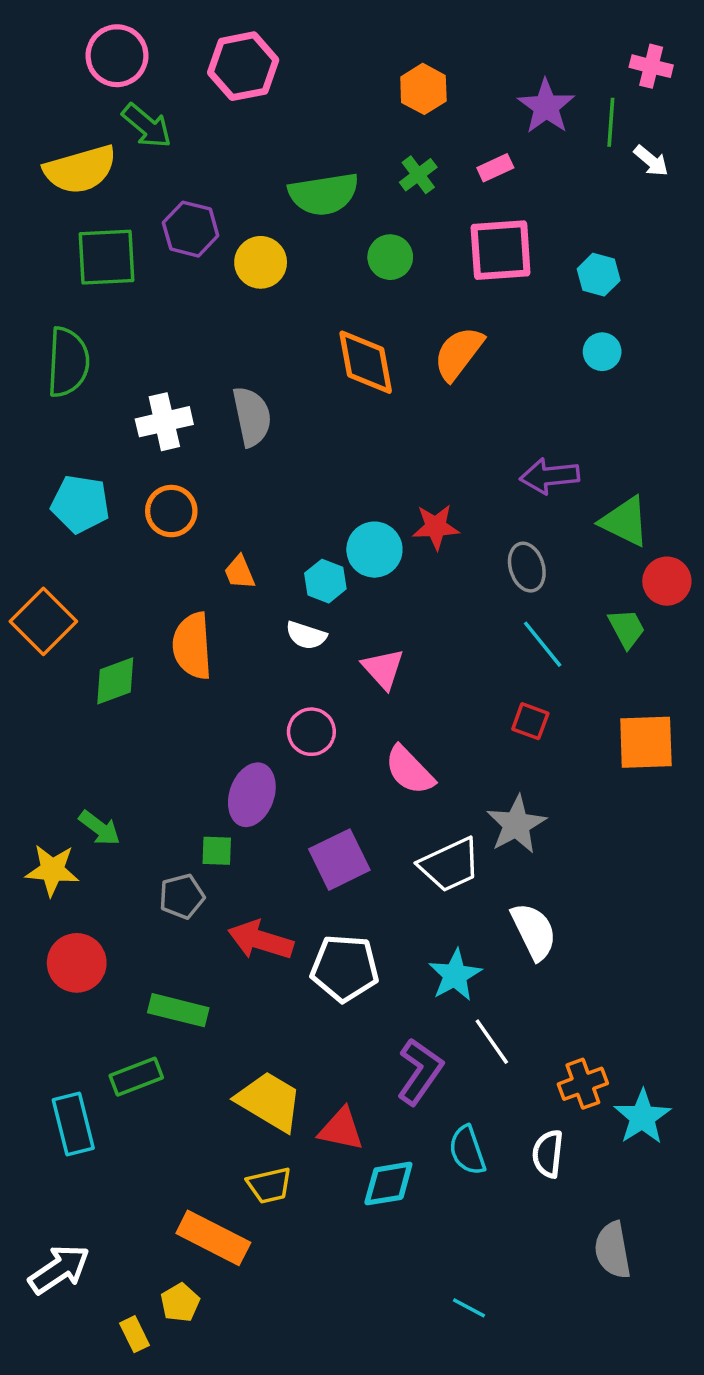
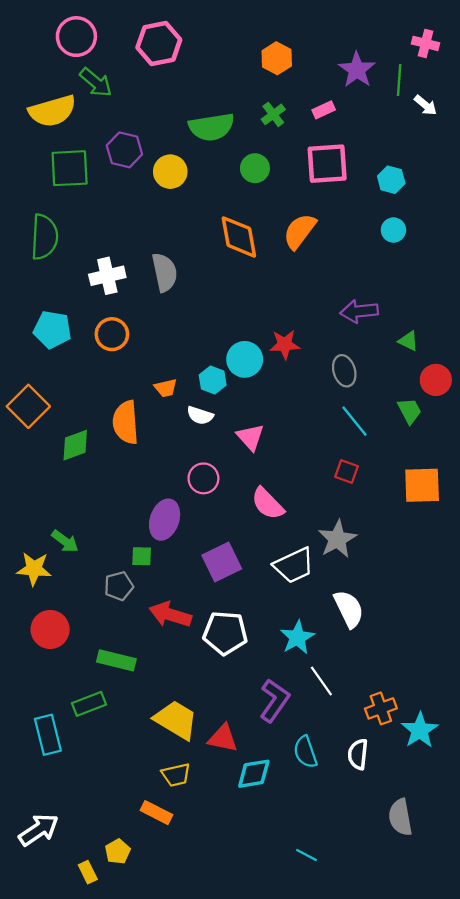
green triangle: (625, 522) -> (408, 341), size x0.6
orange trapezoid: (240, 572) -> (166, 388), moved, turned -80
orange rectangle: (213, 1238) -> (157, 813), moved, size x0.7

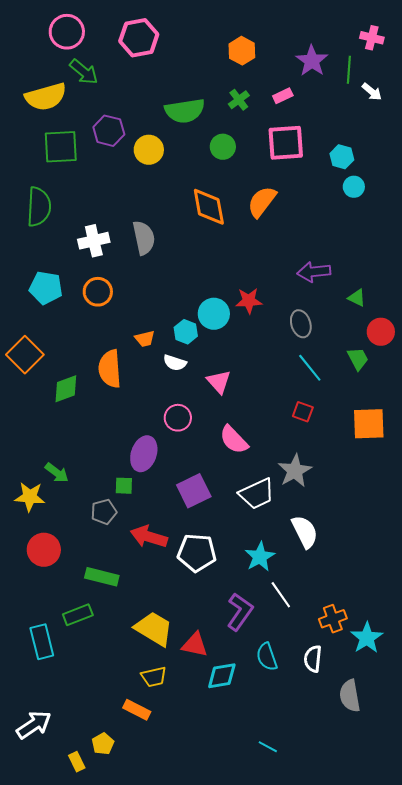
cyan circle: (393, 230) -> (354, 187), moved
gray semicircle: (400, 817) -> (350, 696), moved

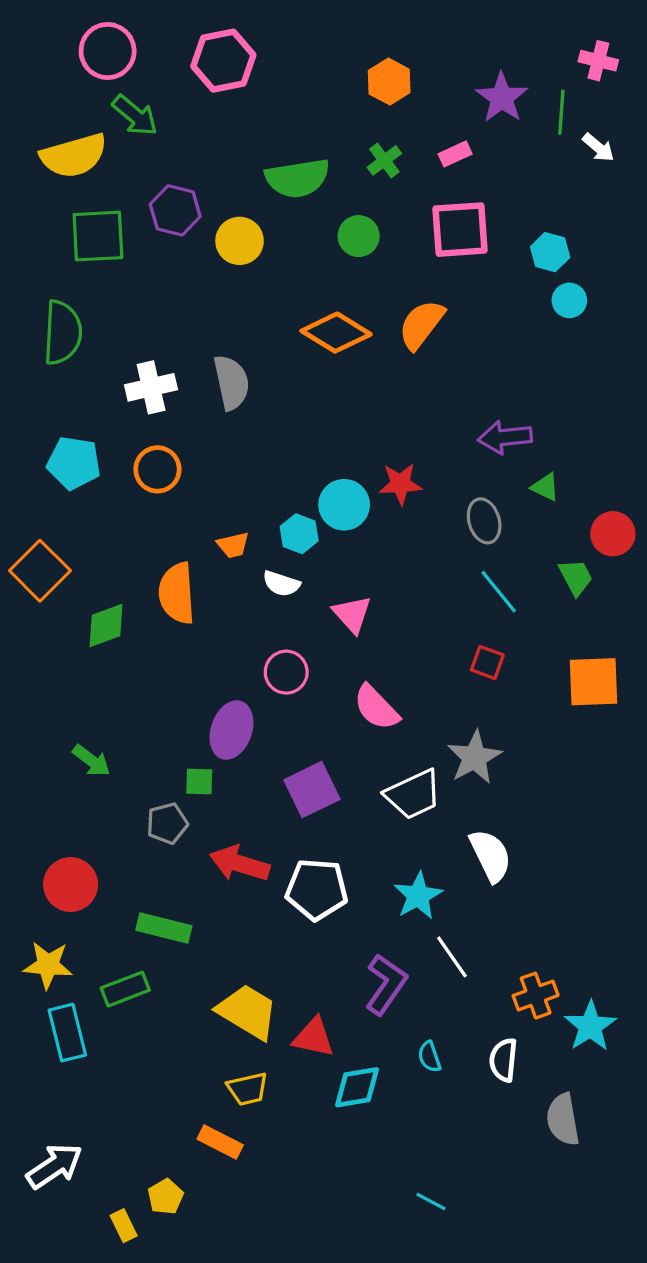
orange diamond: (209, 207) -> (336, 333), turned -48
green triangle: (357, 298) -> (545, 487), moved
yellow star: (30, 497) -> (48, 965), moved
cyan semicircle: (267, 657) -> (429, 1057), size x0.7

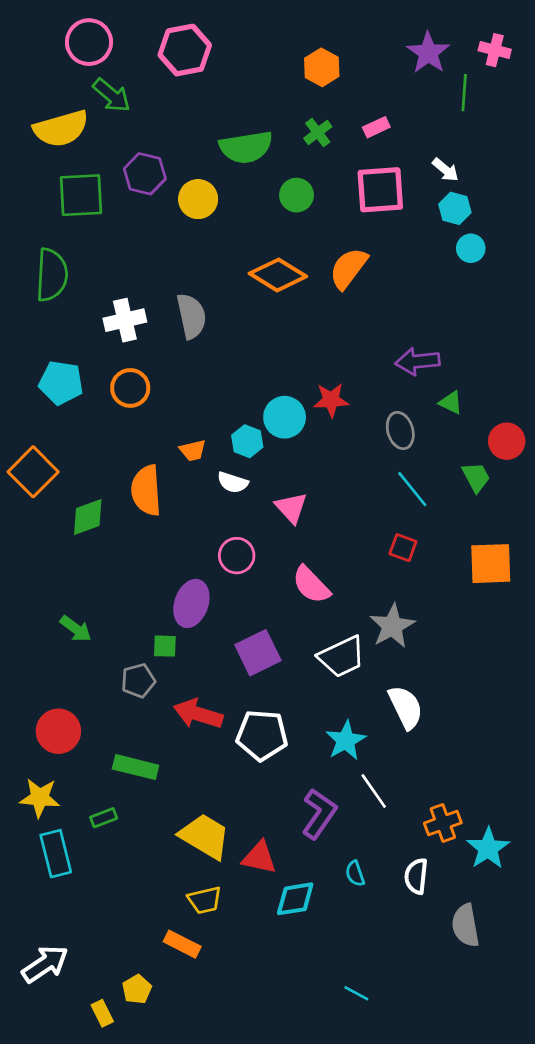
purple star: (502, 98) -> (428, 53), moved
white arrow: (598, 148) -> (446, 170), moved
green rectangle: (125, 989) -> (104, 818), size x0.7

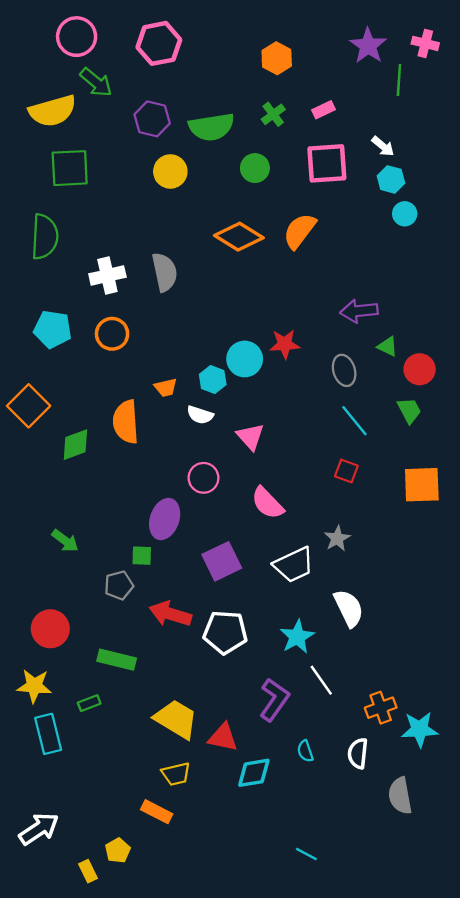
purple hexagon: (145, 174) -> (152, 119), moved
red circle: (507, 441) -> (420, 369), moved
gray star: (392, 626) -> (337, 538), size x0.7
cyan star: (488, 848) -> (420, 729), turned 30

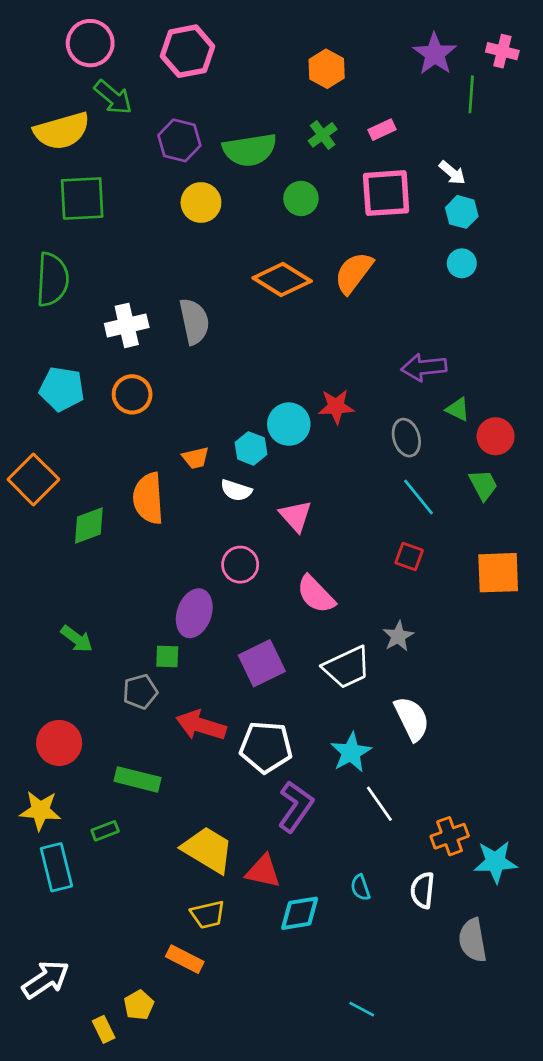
cyan circle: (405, 214) -> (462, 263), moved
purple L-shape: (274, 700) -> (296, 806), moved

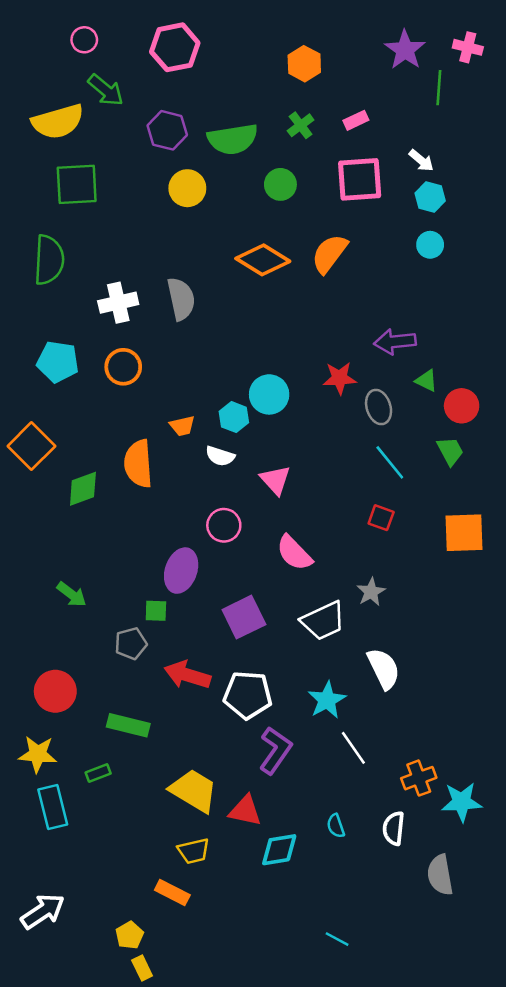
pink circle: (90, 43) -> (84, 40), size x0.6
red star: (336, 407) -> (340, 378), moved
yellow rectangle: (104, 1029) -> (142, 968), moved

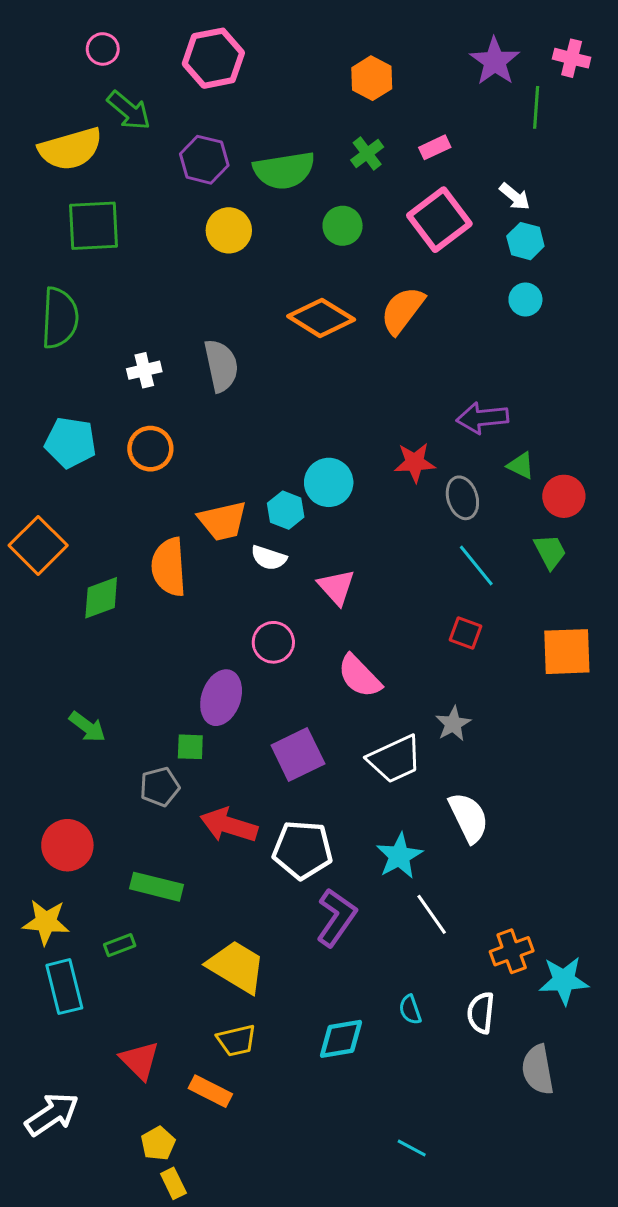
pink square: (360, 179) -> (439, 220), turned -33
white cross: (118, 303) -> (144, 370), size x0.7
orange trapezoid: (182, 426) -> (223, 521), size x1.6
red triangle: (245, 811) -> (140, 1060), moved, turned 33

